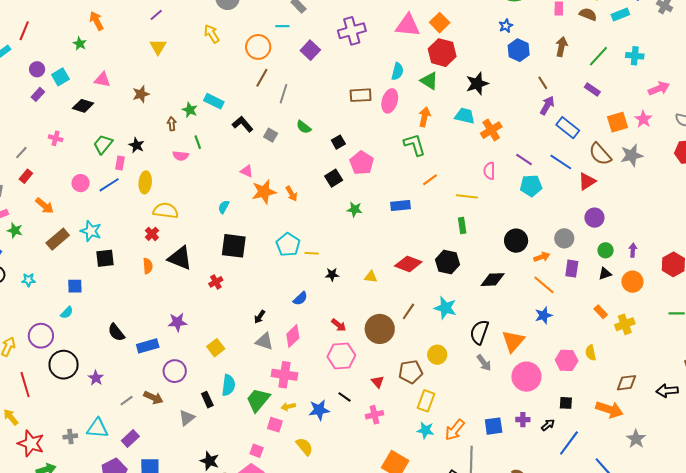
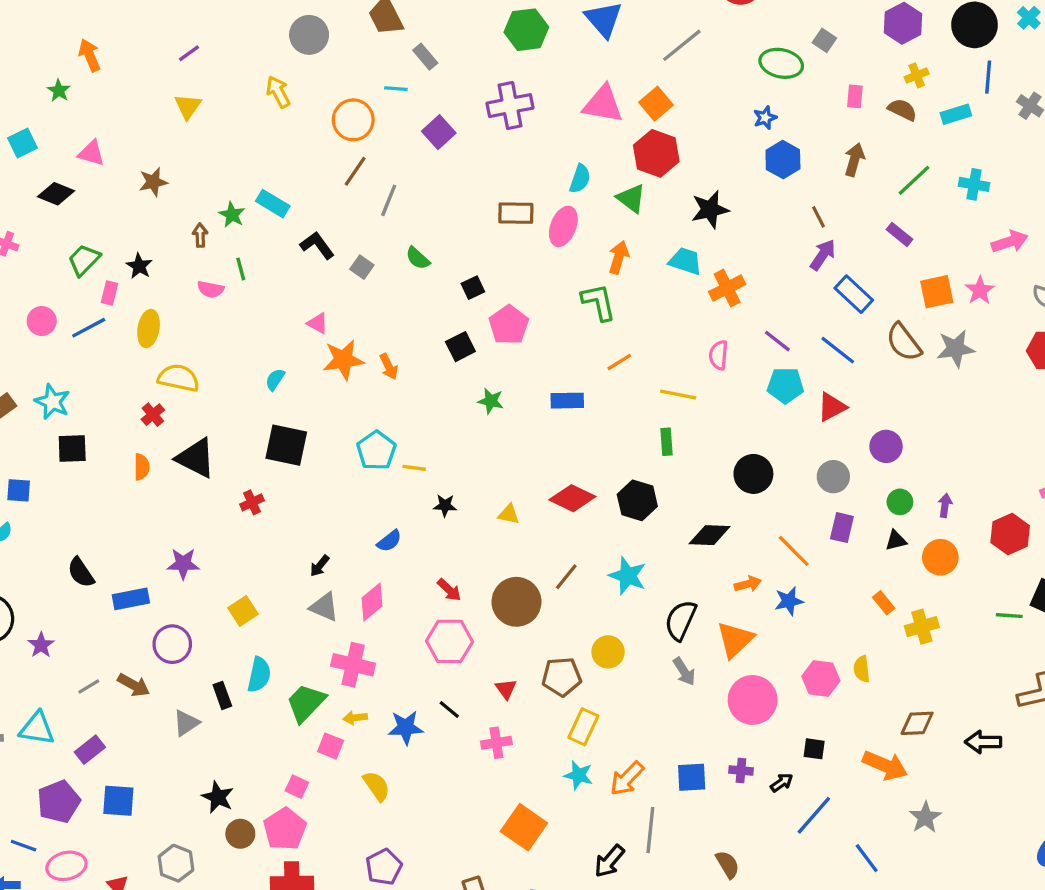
red triangle: (587, 181) -> (832, 407), moved
orange arrow: (542, 257) -> (748, 584), moved

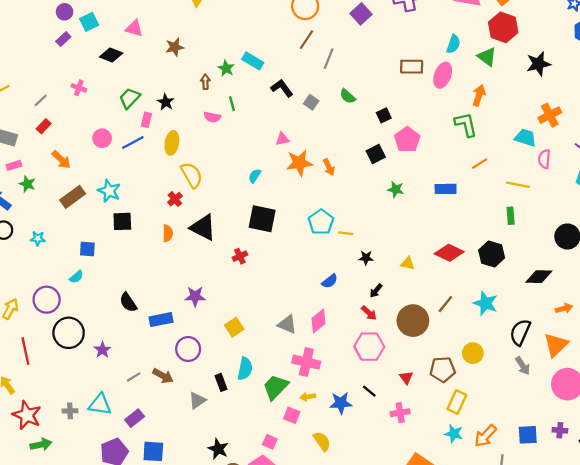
cyan trapezoid: (685, 261) -> (525, 138), moved
pink triangle: (318, 323) -> (282, 139), turned -40
yellow semicircle: (179, 378) -> (192, 175), turned 48
black arrow: (320, 566) -> (376, 291), moved

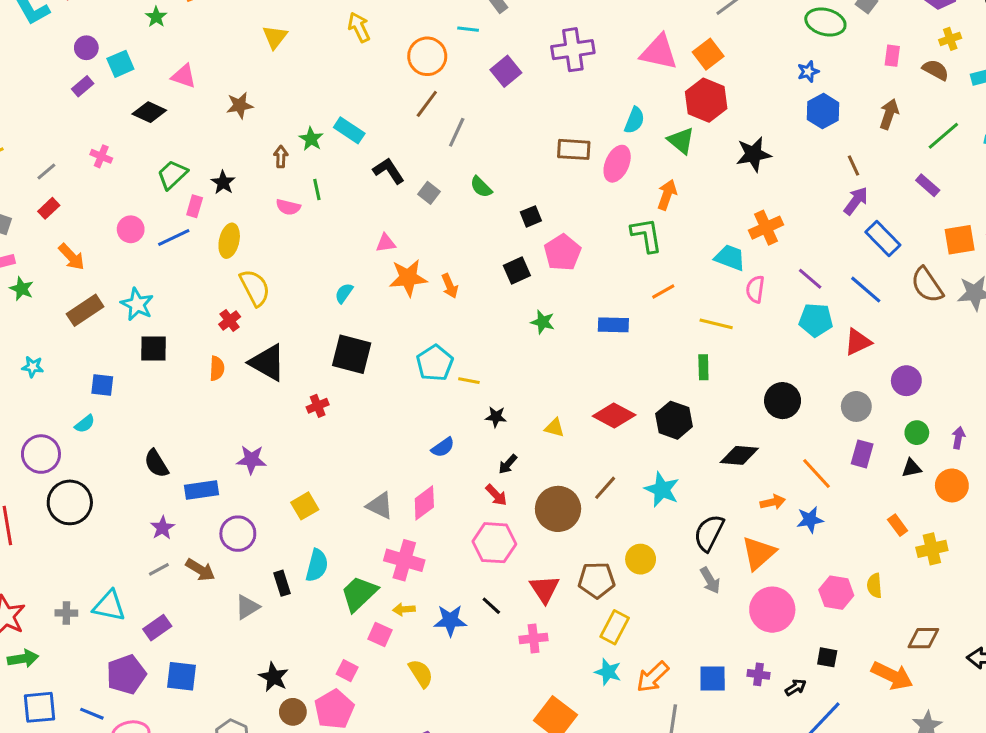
purple star: (102, 350) -> (163, 528), moved
red triangle: (406, 378) -> (545, 589), size x1.5

